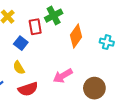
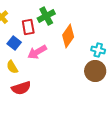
cyan cross: (107, 42) -> (98, 50), moved
pink arrow: (63, 76) -> (37, 52), moved
brown circle: (94, 88) -> (95, 71), moved

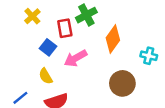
brown circle: (95, 71) -> (122, 83), moved

